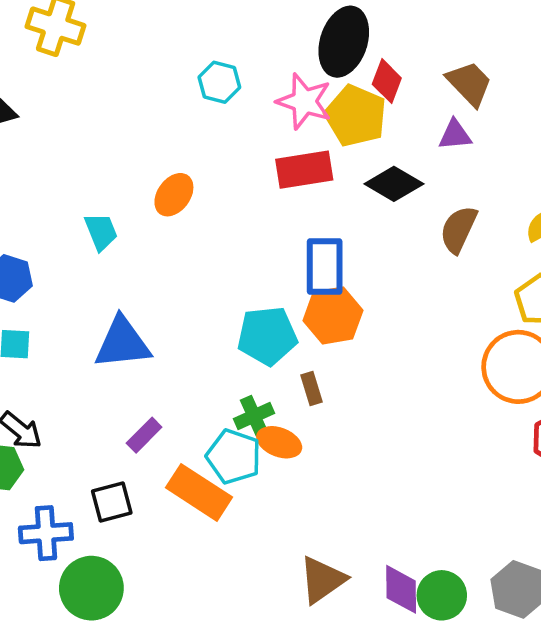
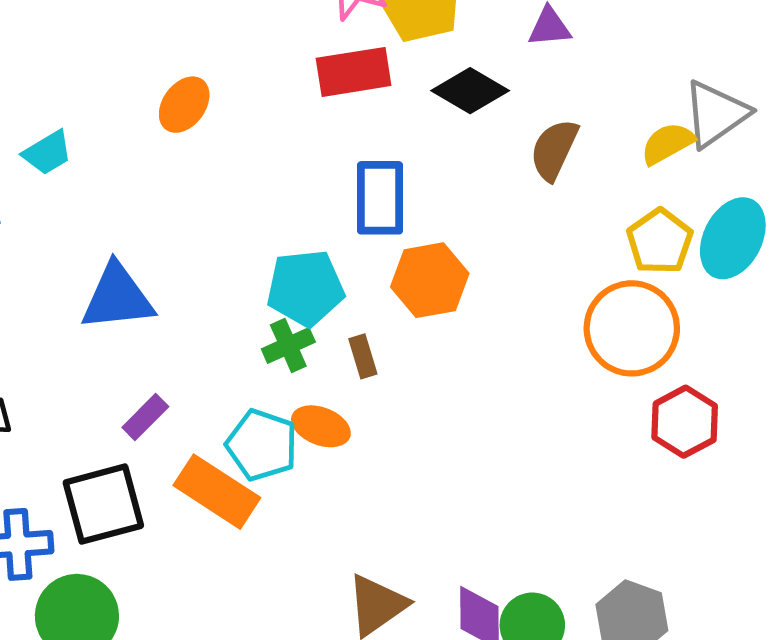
cyan trapezoid: (101, 232) -> (47, 153), moved, turned 81
orange hexagon: (333, 315) -> (430, 280), moved
green cross: (254, 416) -> (288, 345), moved
black square: (112, 502) -> (103, 504), size x1.5

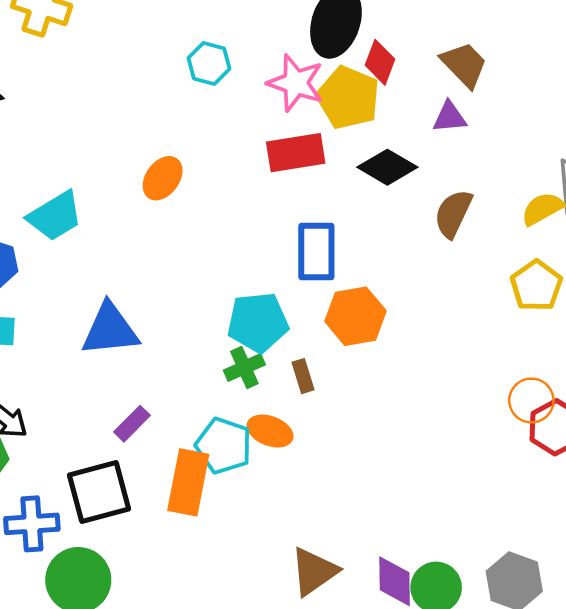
cyan trapezoid: (47, 153) -> (55, 216), size x1.4
orange circle: (632, 328) -> (531, 400), moved, size x0.6
orange rectangle: (217, 492) -> (188, 482), turned 68

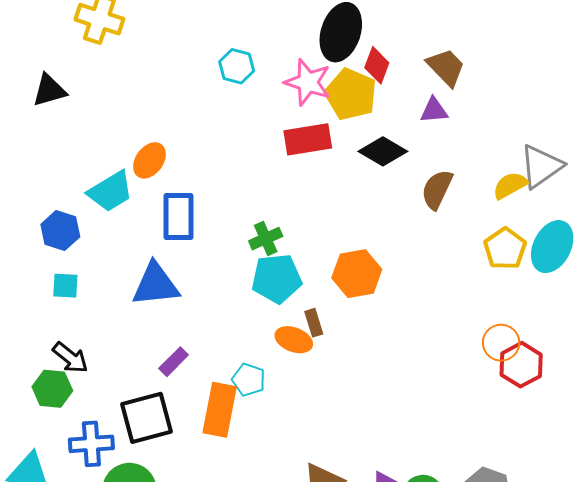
orange ellipse: (163, 178) -> (149, 160), moved
blue rectangle: (316, 251) -> (179, 216), moved
green cross: (244, 368) -> (266, 239), moved
orange ellipse: (270, 431) -> (294, 340), moved
cyan pentagon: (224, 446) -> (249, 380), size x0.7

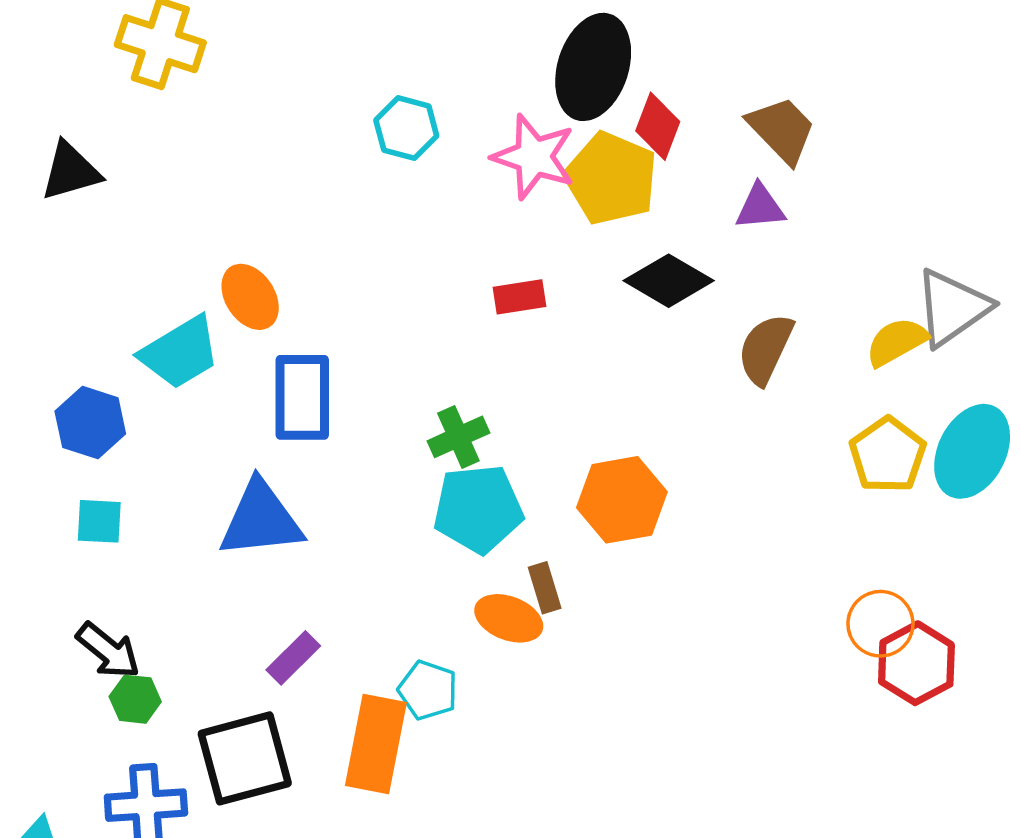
red rectangle: (308, 139) -> (519, 297), moved, size x0.6
orange ellipse: (149, 160) -> (250, 297), turned -69
green hexagon: (52, 389) -> (135, 699), moved, size x0.7

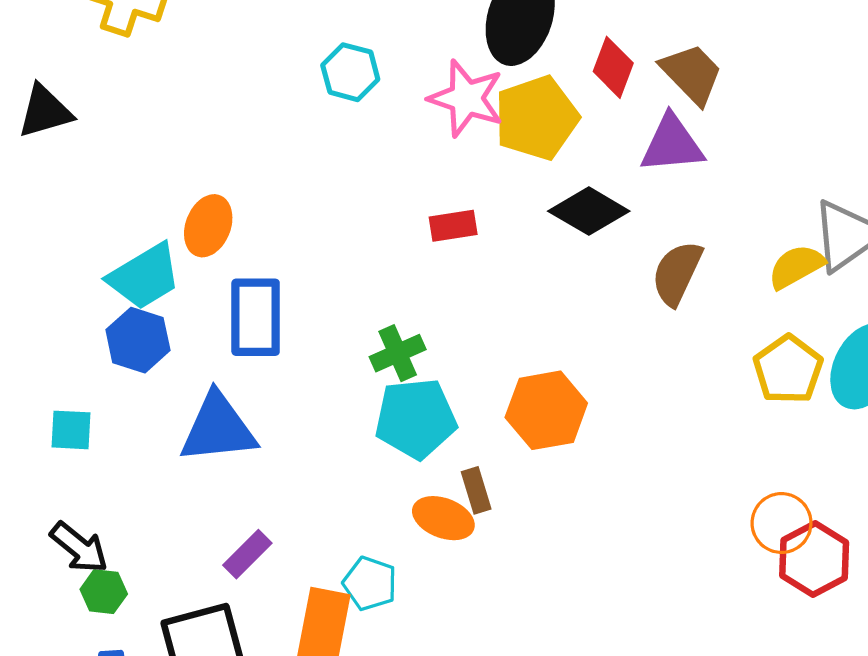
red diamond: (658, 126) -> (613, 67), moved
yellow pentagon: (611, 178) -> (537, 118), turned 30
purple triangle: (760, 207) -> (672, 144), size x1.4
orange ellipse: (250, 297) -> (208, 226), turned 54
blue hexagon: (90, 423) -> (138, 340), moved

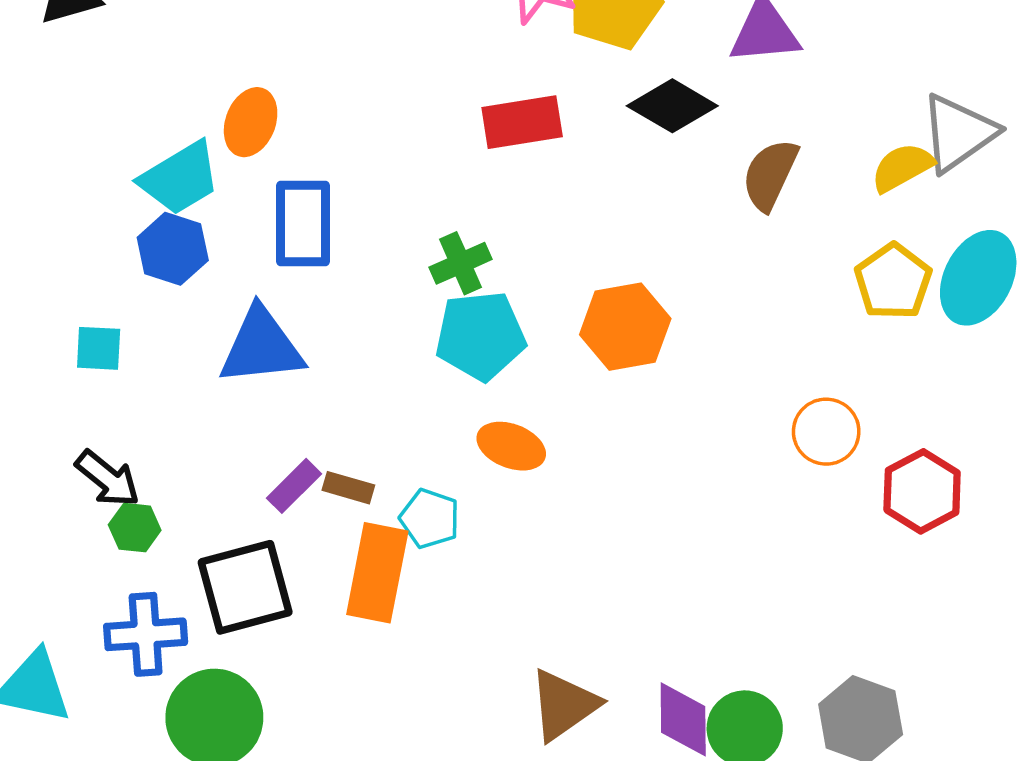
red rectangle: (453, 226) -> (522, 122), size x1.5
brown rectangle: (476, 490) -> (348, 488), moved, turned -57
orange circle: (782, 523) -> (826, 432), moved

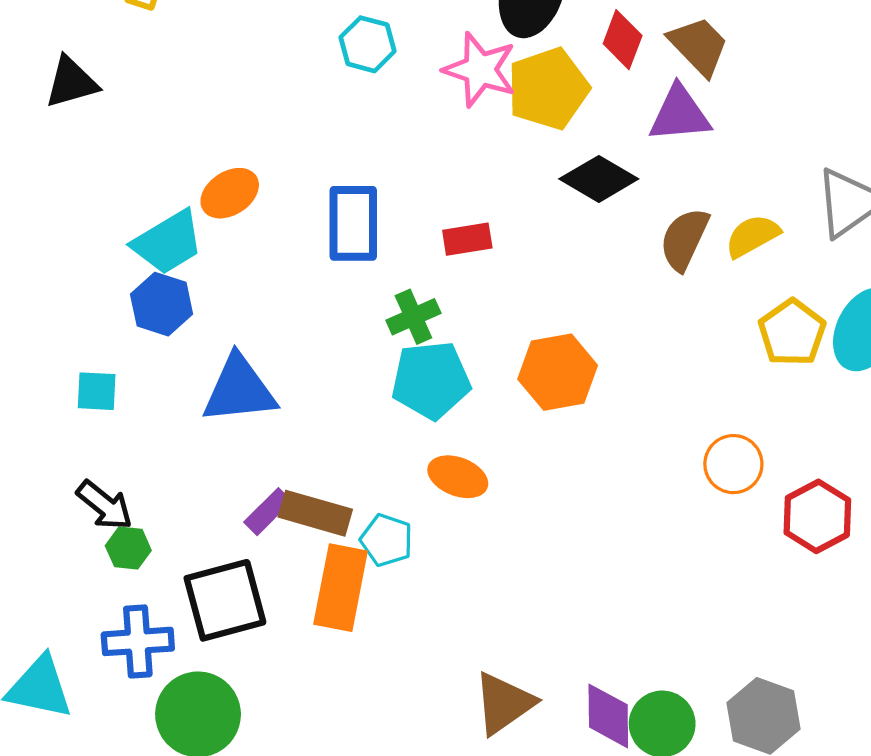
orange ellipse: (251, 122) -> (230, 193), turned 36
red rectangle: (522, 122) -> (467, 239), moved, size x0.7
yellow semicircle: (902, 167) -> (752, 236), moved
blue rectangle: (303, 223) -> (353, 223), moved
brown rectangle: (348, 488) -> (315, 513), size x1.6

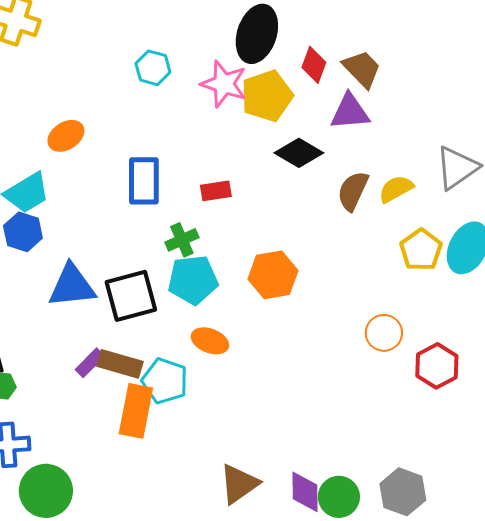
orange ellipse: (230, 193) -> (66, 136), moved
cyan pentagon: (387, 540) -> (165, 381), size x1.4
black square: (225, 600) -> (131, 296), moved

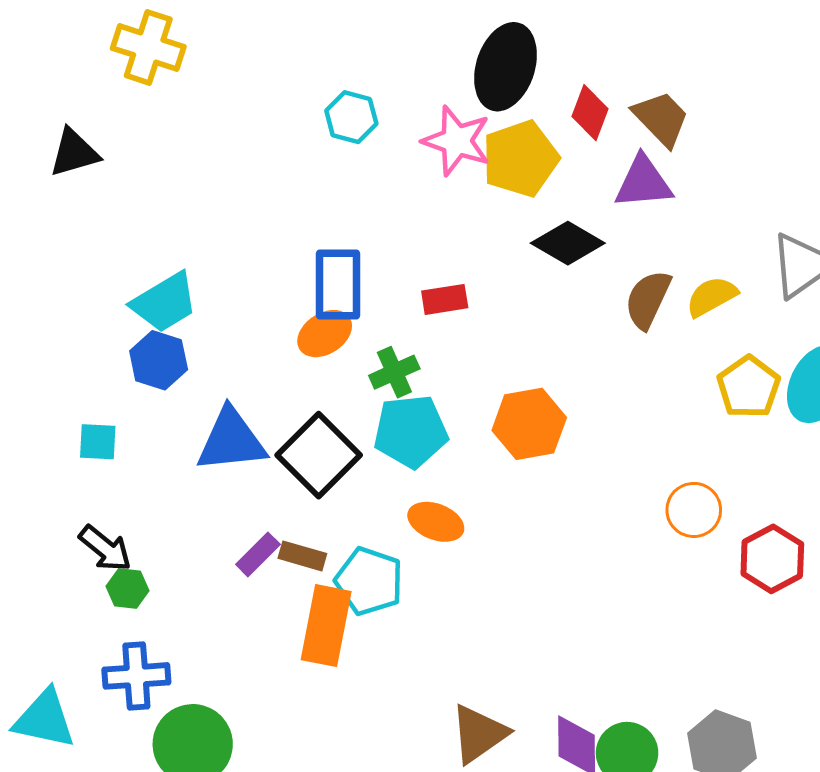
orange ellipse: (66, 136) -> (325, 334), moved
black square: (131, 296) -> (319, 455), turned -30
brown rectangle: (120, 364) -> (302, 556), size x0.7

